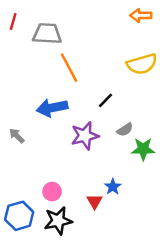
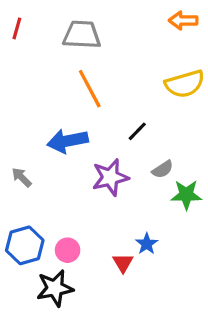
gray trapezoid: (47, 34) -> (82, 35), moved
blue hexagon: (19, 216) -> (25, 245), moved
black star: (58, 221) -> (55, 288), moved

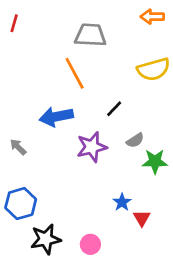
gray trapezoid: (82, 35) -> (90, 35), moved
pink circle: (68, 250) -> (90, 244), moved
red triangle: (123, 263) -> (142, 218), moved

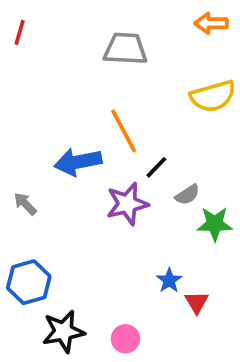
orange line: (75, 73) -> (124, 131), moved
black line: (114, 109) -> (156, 167), moved

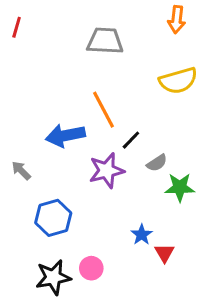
orange arrow: (211, 23) -> (177, 20), turned -84
blue hexagon: (29, 282) -> (53, 218), moved
pink circle: (125, 339) -> (91, 268), moved

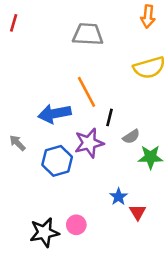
black line: (131, 140) -> (110, 117), turned -30
blue hexagon: (53, 218) -> (57, 161), moved

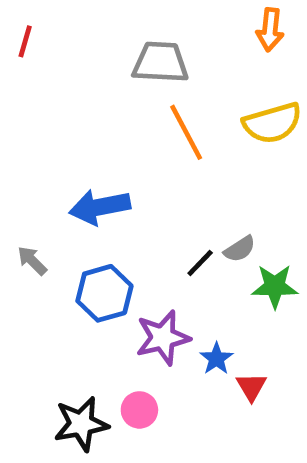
orange line: (87, 92) -> (186, 132), moved
black line: (110, 117) -> (200, 263), moved, turned 30
purple star: (89, 143) -> (163, 338), moved

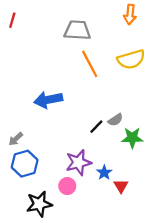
gray arrow: (32, 261) -> (16, 139), moved, turned -88
blue hexagon: (104, 293) -> (25, 164), moved
pink circle: (139, 410) -> (67, 186), moved

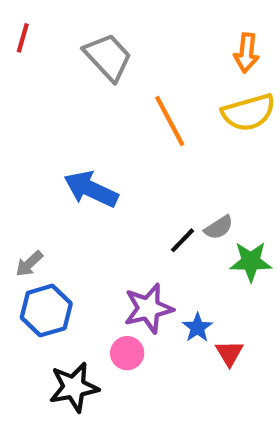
orange arrow: (130, 15) -> (246, 53), moved
gray trapezoid: (77, 30) -> (108, 57), moved, turned 44
blue arrow: (48, 100) -> (91, 189), turned 36

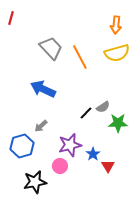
gray trapezoid: (108, 57) -> (51, 48), moved
gray arrow: (29, 264) -> (41, 126), moved

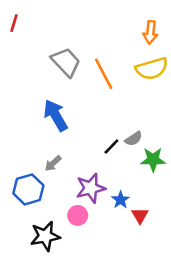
blue arrow: (43, 89) -> (56, 115), turned 35

